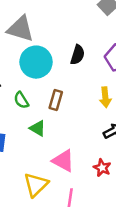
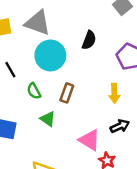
black semicircle: (78, 55) -> (89, 40), moved
pink triangle: (63, 161) -> (90, 140), moved

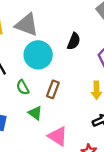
pink triangle: (90, 140) -> (58, 136), moved

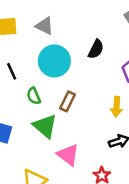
gray triangle: (27, 25) -> (45, 26), size x0.7
green triangle: (35, 113) -> (45, 126), size x1.5

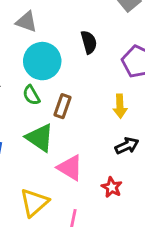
black semicircle: (96, 49) -> (89, 42), turned -36
green semicircle: (34, 96) -> (31, 95), moved

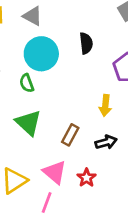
brown rectangle: (63, 106) -> (70, 135), moved
pink triangle: (70, 168) -> (55, 172), moved

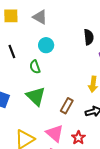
black semicircle: (86, 43) -> (89, 37), moved
cyan circle: (41, 54) -> (46, 45), size x0.6

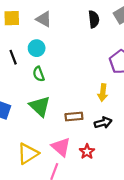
black semicircle: (89, 37) -> (94, 19), moved
cyan circle: (46, 45) -> (37, 48), moved
brown rectangle: (67, 106) -> (74, 116), turned 56

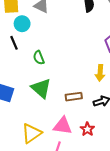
cyan circle: (37, 48) -> (22, 24), moved
pink triangle: (61, 147) -> (63, 126), turned -30

